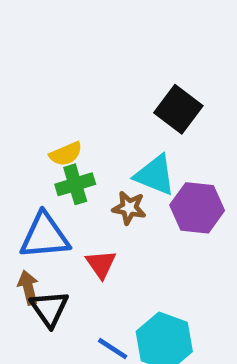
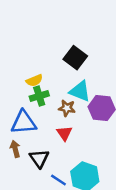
black square: (178, 109) -> (75, 58), moved
red triangle: (101, 264) -> (64, 133), moved
black triangle: (49, 309) -> (39, 158), moved

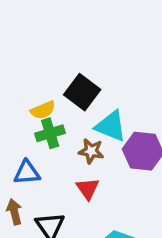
black square: (75, 58) -> (82, 92), moved
blue triangle: (24, 122) -> (27, 173), size x0.7

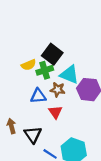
green cross: (50, 133) -> (45, 70), moved
blue triangle: (27, 173) -> (38, 96), moved

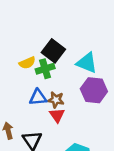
cyan triangle: (69, 75) -> (87, 63), moved
brown star: (58, 90) -> (56, 100), moved

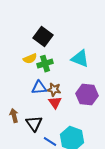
black square: (53, 51) -> (43, 37), moved
purple hexagon: (94, 90) -> (87, 95), moved

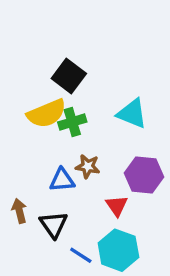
yellow semicircle: (30, 59) -> (47, 113), size x1.6
blue triangle: (39, 88) -> (62, 180), moved
red triangle: (55, 103) -> (117, 206), moved

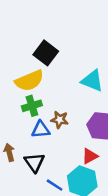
green cross: (72, 122) -> (32, 106), moved
red triangle: (117, 206) -> (90, 156), moved, turned 36

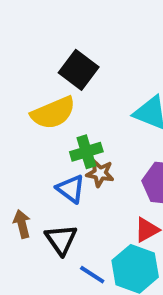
green cross: (32, 106) -> (86, 152), moved
blue triangle: (41, 130) -> (71, 189), turned 42

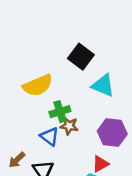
black square: (79, 70) -> (81, 57), moved
brown arrow: (22, 224) -> (17, 160), turned -120

